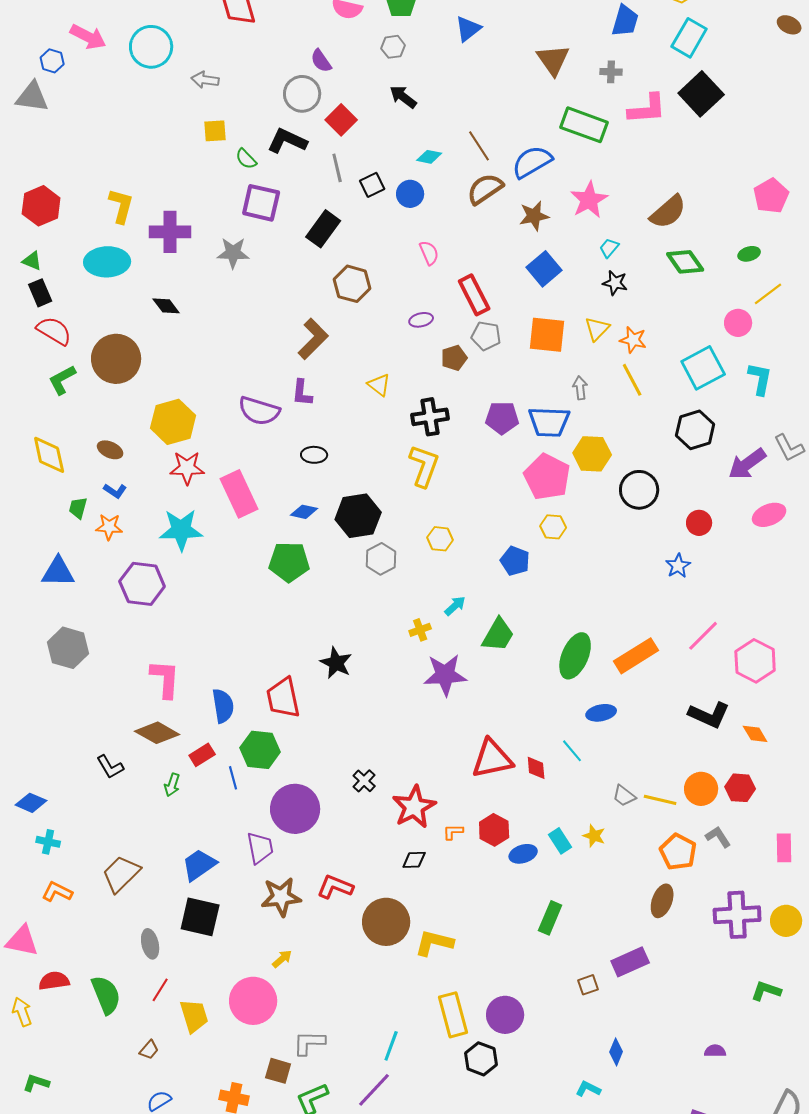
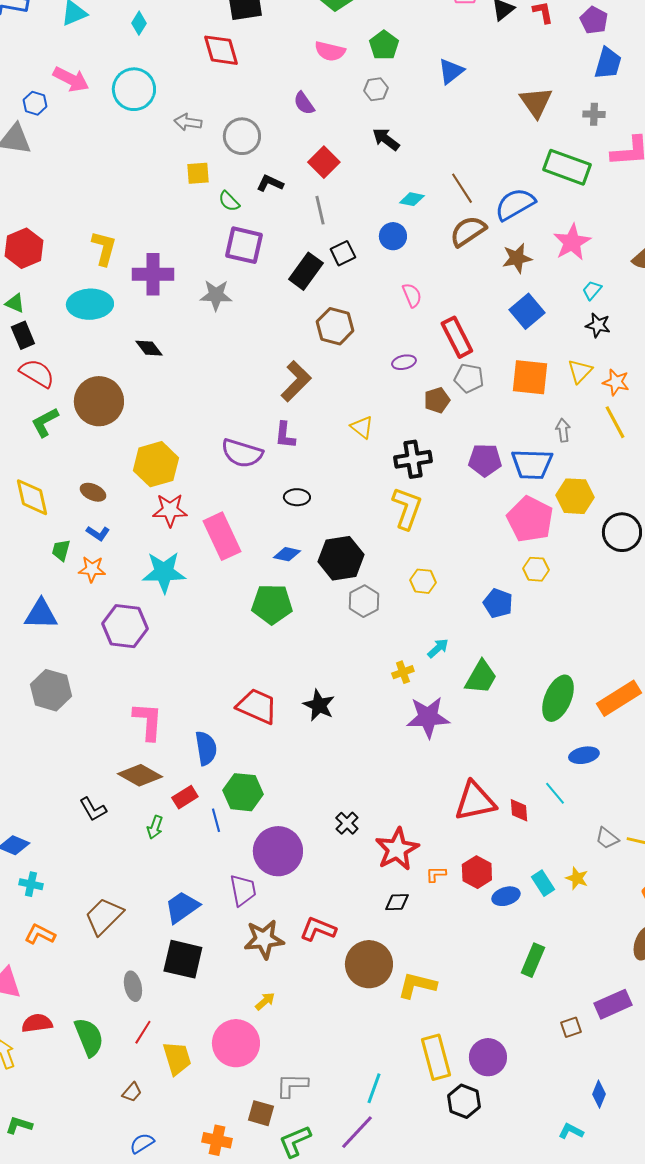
gray circle: (302, 94) -> (242, 136), moved
black L-shape: (287, 141) -> (270, 183), size x0.7
black square: (372, 185) -> (343, 253), moved
red trapezoid: (283, 698) -> (257, 706), moved, turned 126

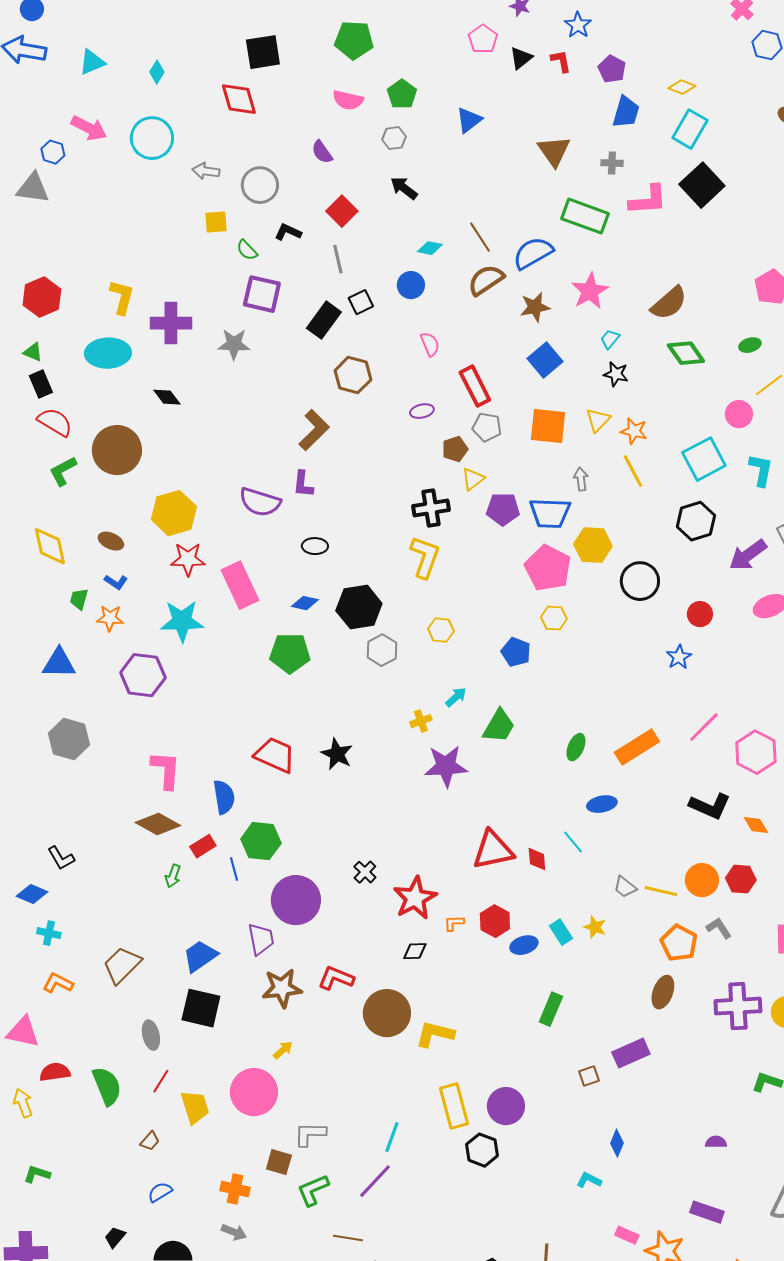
yellow triangle: (362, 427) -> (473, 479), moved, turned 45
green ellipse: (558, 698) -> (576, 747), size x0.6
black L-shape: (93, 809) -> (61, 858), moved

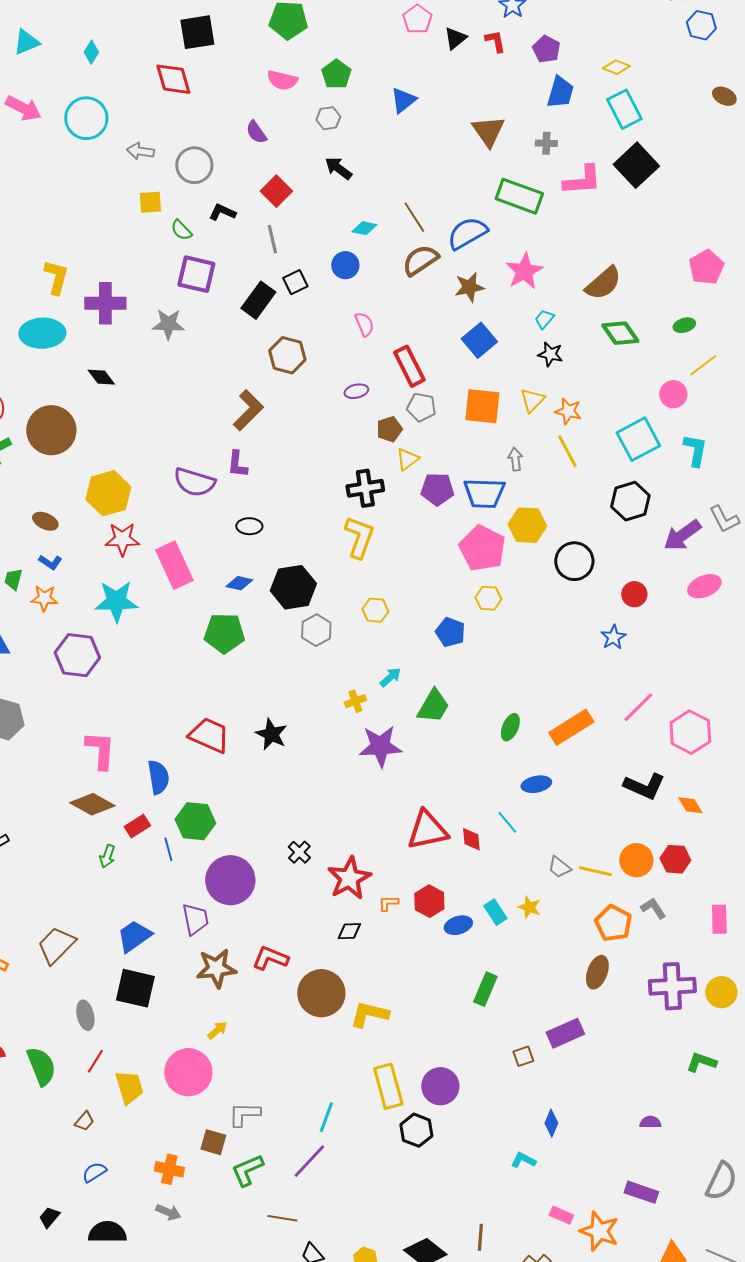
cyan rectangle: (690, 129) -> (624, 109), turned -57

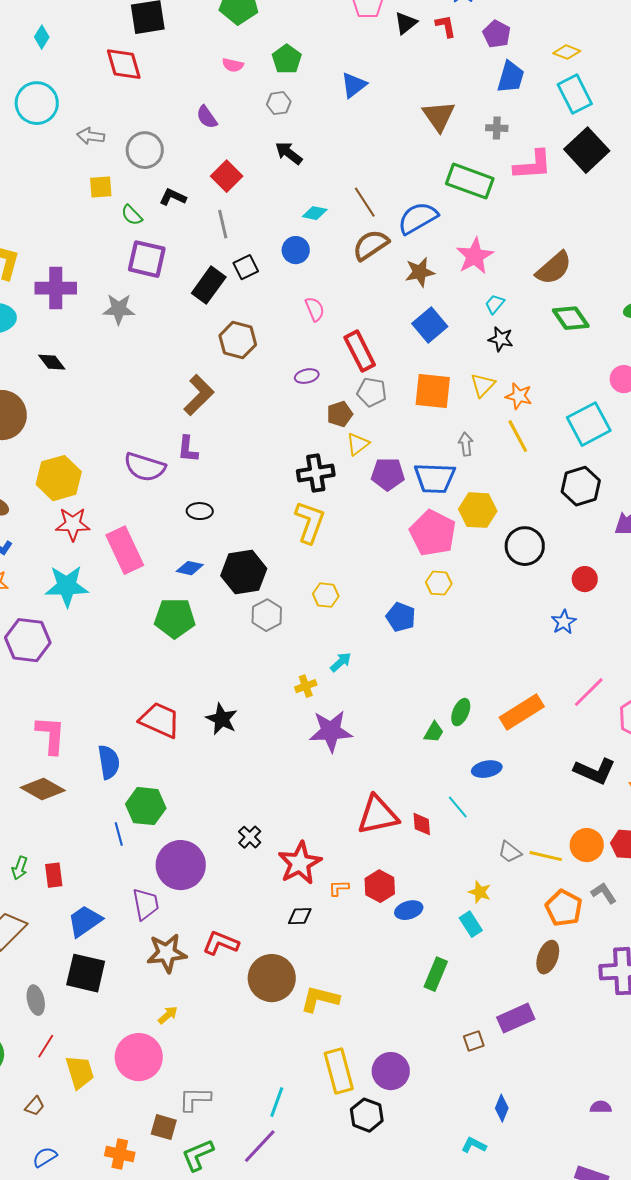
pink semicircle: (282, 80) -> (233, 65), size x0.7
green trapezoid: (433, 706) -> (434, 732), moved, size x0.6
red rectangle: (137, 826) -> (54, 875), moved, turned -65
green arrow: (107, 856) -> (20, 868), moved
cyan rectangle: (495, 912) -> (471, 924), moved

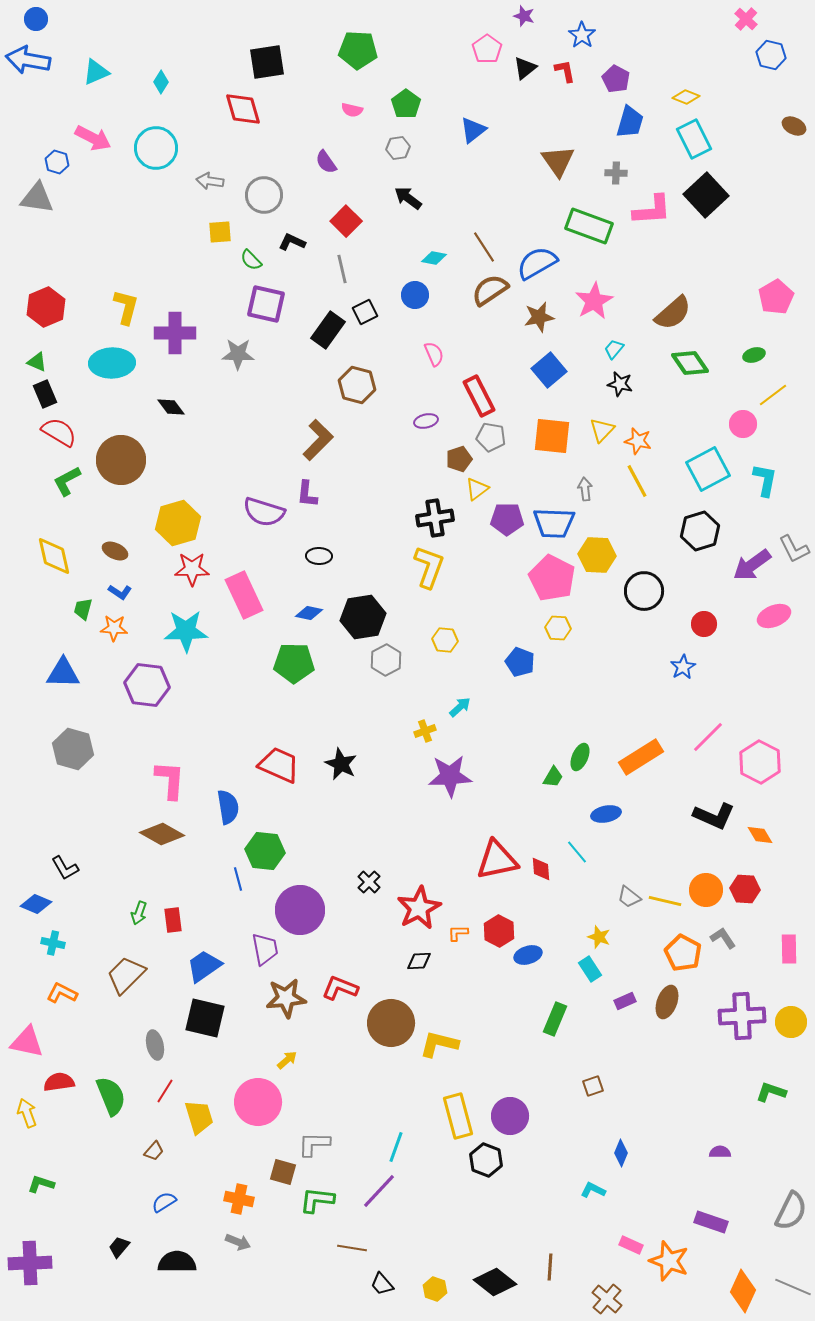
purple rectangle: (516, 1018) -> (625, 1001), moved, size x0.6
green L-shape: (198, 1155) -> (317, 1200), turned 30

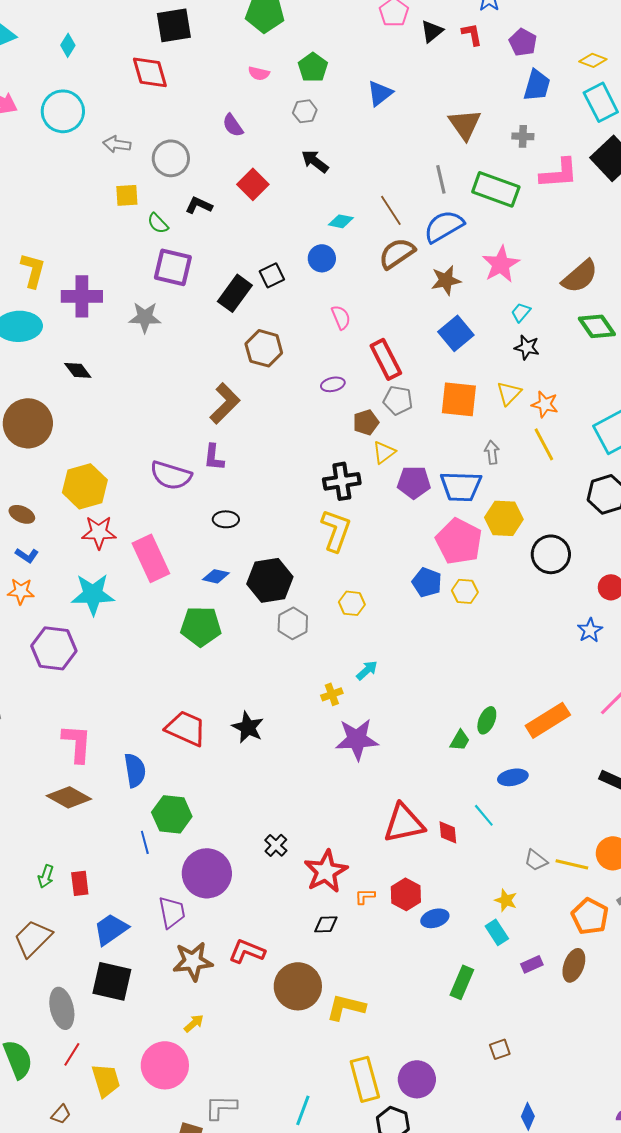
gray line: (342, 269) -> (441, 179), moved
blue pentagon: (520, 662) -> (427, 582), moved
gray ellipse: (155, 1045) -> (62, 1008), size x1.4

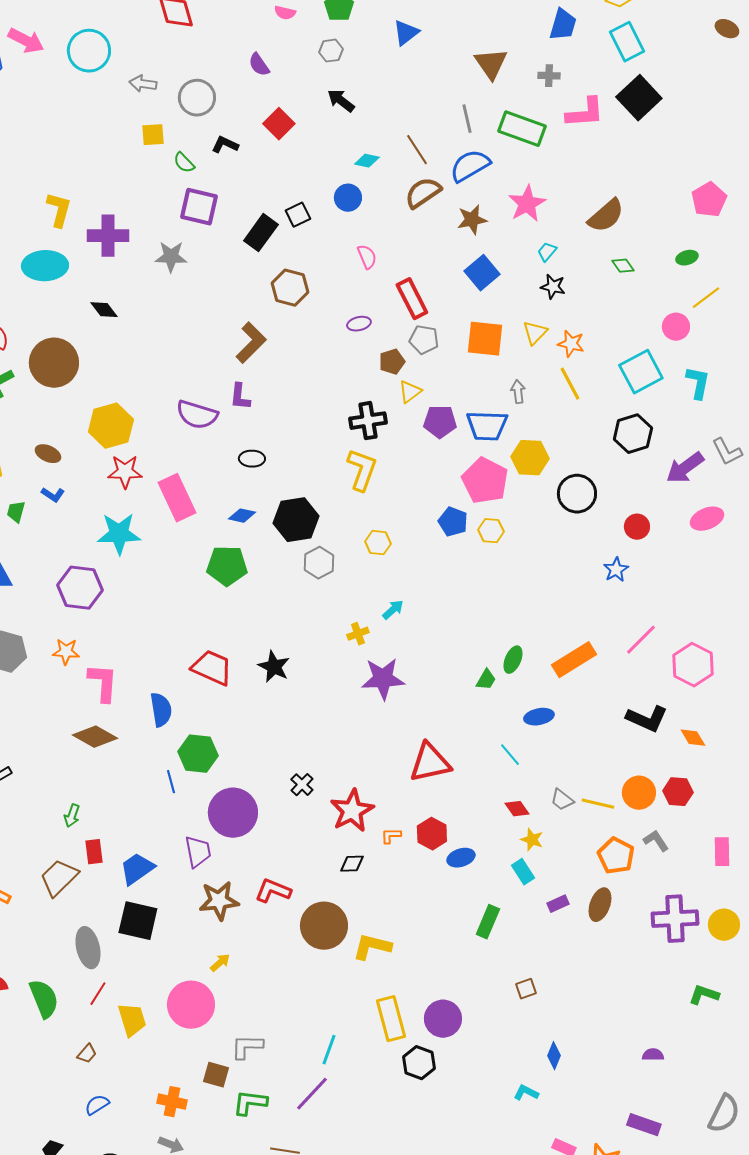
green diamond: (597, 326) -> (623, 266), size x0.6
orange star: (21, 591) -> (66, 652), moved
red diamond: (448, 832) -> (517, 809), moved, turned -30
red rectangle: (80, 883) -> (94, 852), moved

